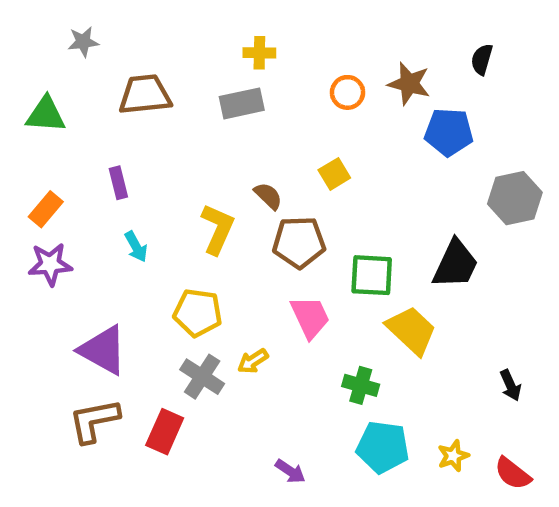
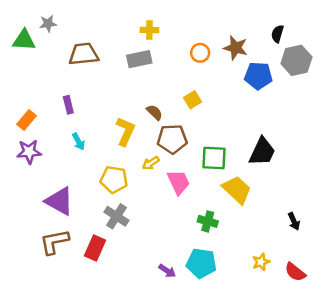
green triangle: (46, 114) -> (24, 40), moved
gray hexagon: (515, 198) -> (296, 60), moved
yellow arrow: (253, 361) -> (151, 163), moved
cyan pentagon: (383, 447) -> (201, 263), moved

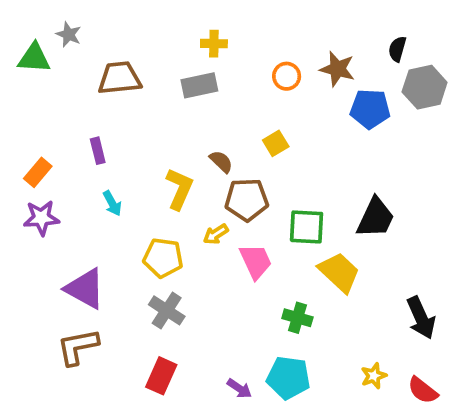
gray star: (48, 24) -> (69, 34), turned 30
black arrow: (294, 221) -> (421, 318), size x1.6
red rectangle: (95, 248) -> (161, 376), moved

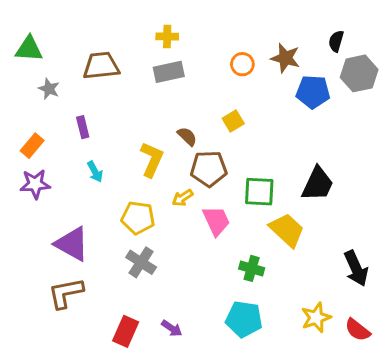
gray star: (69, 34) -> (49, 89), moved
yellow cross: (214, 44) -> (167, 37), moved
red rectangle: (161, 376) -> (126, 331), moved
yellow star: (374, 376) -> (316, 318), size x1.4
purple arrow: (239, 389) -> (172, 328), moved

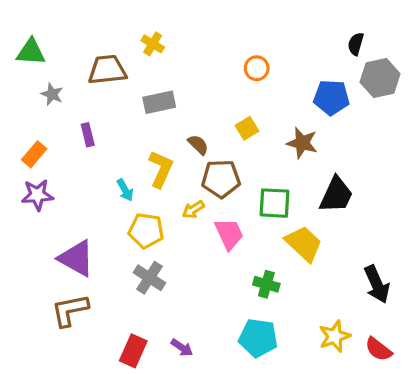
yellow cross: (167, 37) -> (153, 44), moved, turned 30
brown star: (285, 58) -> (302, 143), moved
gray rectangle: (169, 72) -> (159, 102), moved
cyan arrow: (95, 172) -> (125, 190), moved

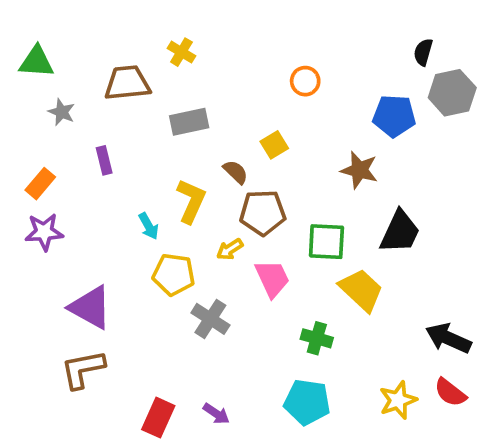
yellow square: (247, 128) -> (274, 145), moved
gray cross: (149, 278) -> (210, 319), moved
black arrow: (377, 284) -> (448, 338), turned 138
red semicircle: (378, 349) -> (450, 392), moved

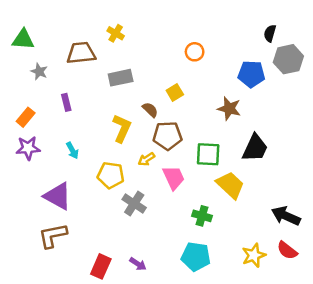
cyan arrow: (149, 226) -> (72, 150), moved

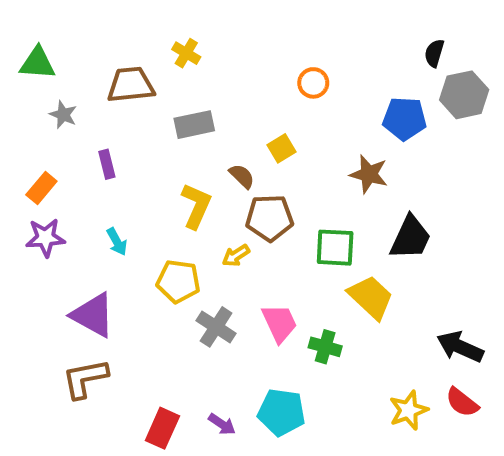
pink trapezoid: (174, 178) -> (280, 323), moved
cyan pentagon: (196, 257) -> (282, 412), moved

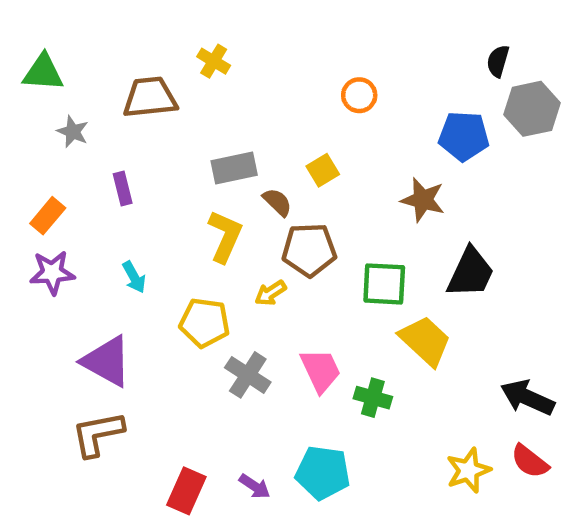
gray rectangle: (194, 125) -> (234, 168), moved

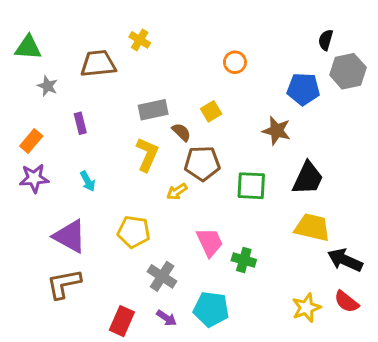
yellow pentagon: (205, 323) -> (134, 232), moved
yellow trapezoid: (425, 341) -> (312, 227), moved, turned -30
gray cross: (248, 375) -> (162, 276), moved

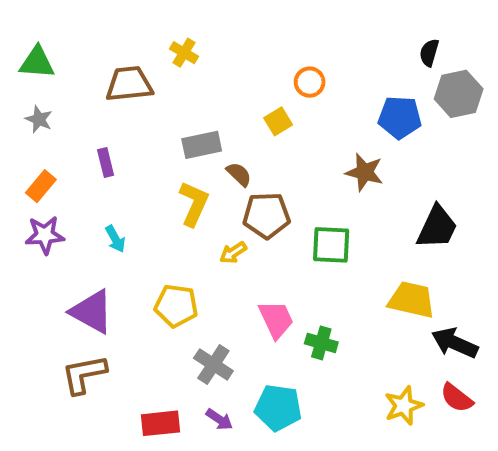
gray star: (48, 86) -> (39, 119), moved
yellow square: (211, 111) -> (278, 121), moved
black trapezoid: (308, 178) -> (437, 227), moved
red rectangle: (122, 321) -> (160, 423), turned 60

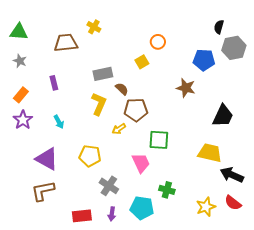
purple star: (45, 235) -> (23, 120), turned -30
green square: (331, 245) -> (159, 140), moved
green cross: (321, 343) -> (167, 190), moved
purple arrow: (219, 419) -> (112, 214), turned 64

